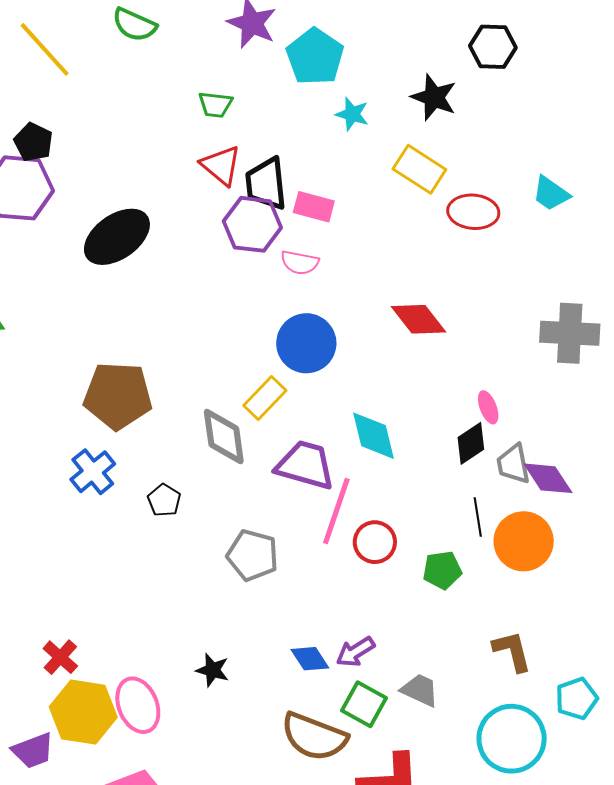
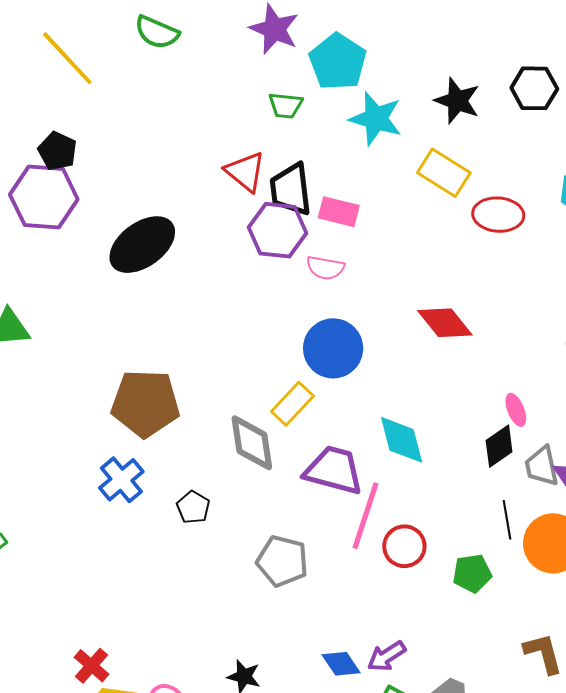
black hexagon: (493, 47) -> (534, 88), moved
green trapezoid: (215, 105) -> (286, 105), moved
cyan star: (352, 114) -> (376, 119), size x1.6

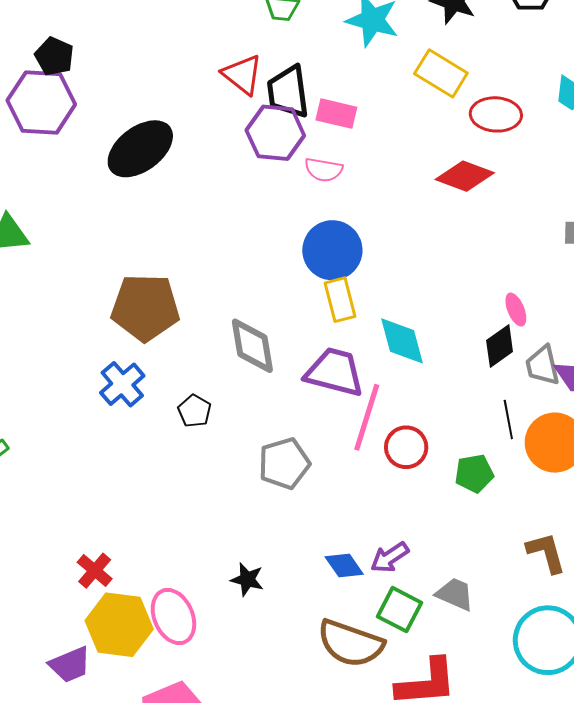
red diamond: (445, 323) -> (465, 176), moved, turned -30
yellow rectangle: (292, 404) -> (340, 300), moved, turned -57
gray pentagon: (282, 561) -> (284, 464), turned -30

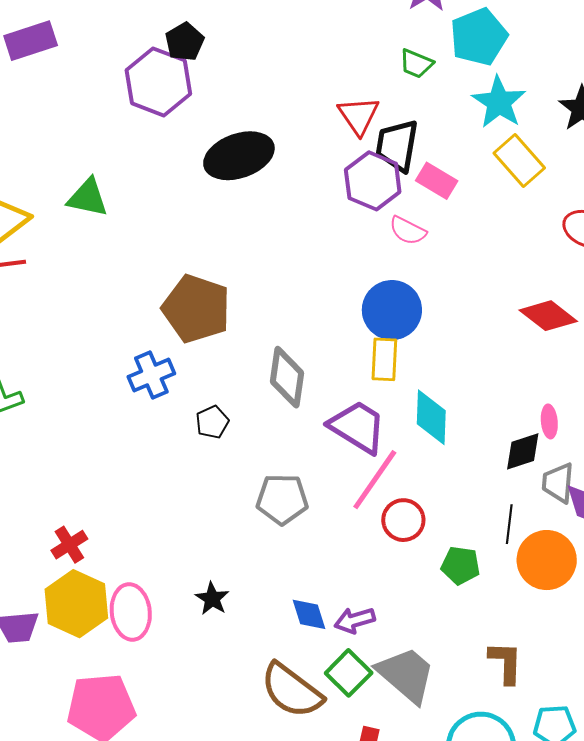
yellow rectangle: (441, 73) -> (519, 161), moved
red diamond: (465, 176) -> (548, 316), moved
gray trapezoid: (455, 594) -> (406, 675), size x1.6

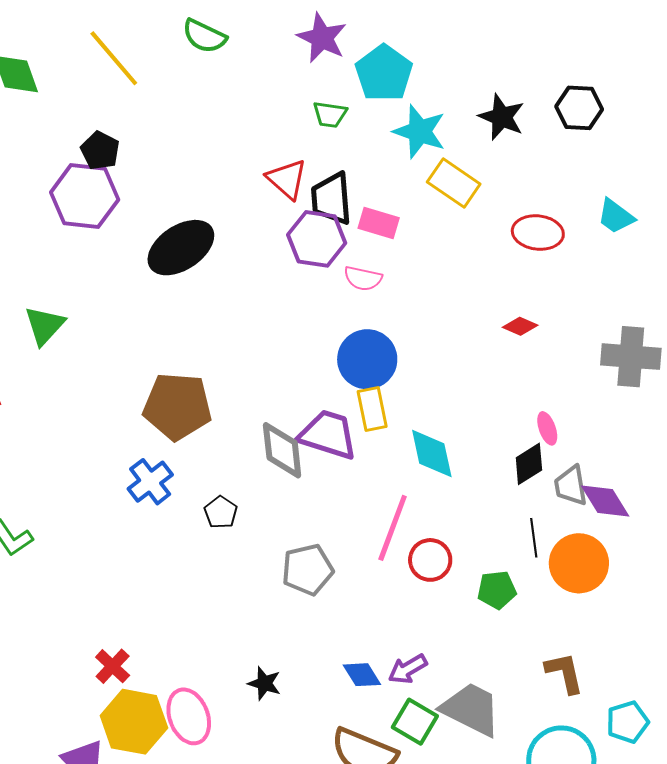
green triangle: (88, 198) -> (45, 326), turned -45
red diamond: (548, 316) -> (520, 326), size x0.6
purple trapezoid: (358, 427) -> (328, 435), moved

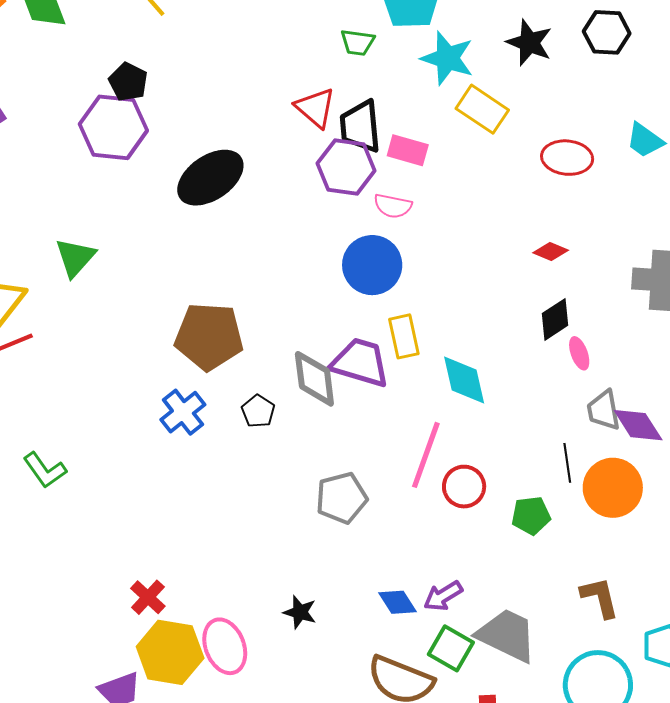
blue circle: (367, 359) -> (372, 265), moved
black diamond: (529, 464) -> (555, 319), moved
black pentagon: (221, 512) -> (258, 411), moved

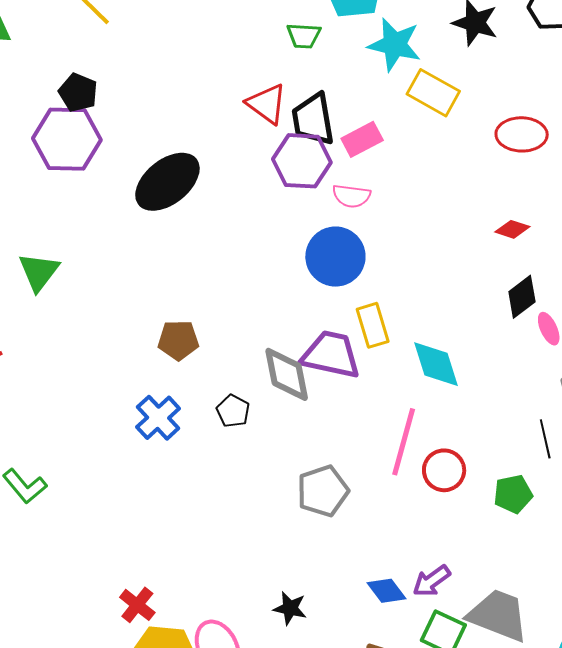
pink rectangle: (408, 150) -> (362, 139), turned -39
brown pentagon: (209, 336) -> (178, 340), size x0.6

